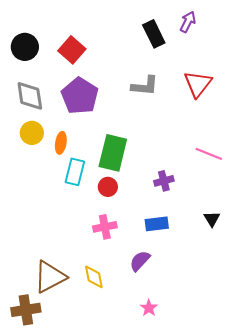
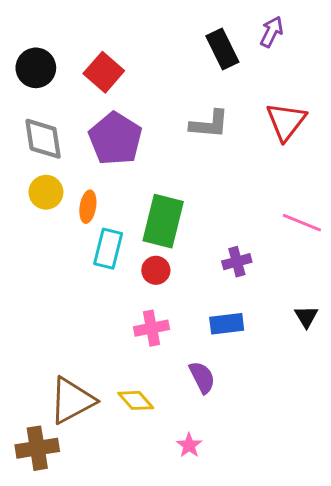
purple semicircle: (140, 261) -> (202, 377), turned 110
yellow diamond: (94, 277) -> (136, 400), turned -30
pink star: (149, 308) -> (189, 445), moved

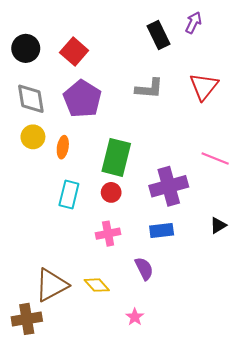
cyan rectangle: (108, 249) -> (69, 194), moved
purple cross: (237, 262) -> (169, 186), size x1.8
black triangle: (306, 317) -> (218, 225), turned 30

